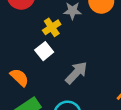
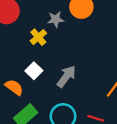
white square: (44, 51) -> (34, 71), moved

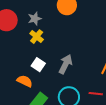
gray star: (56, 19) -> (35, 19), moved

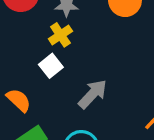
white square: (38, 65) -> (51, 66), moved

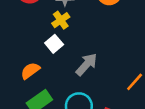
orange semicircle: (19, 100) -> (30, 71), turned -78

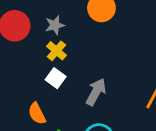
orange semicircle: (30, 71) -> (37, 113), turned -66

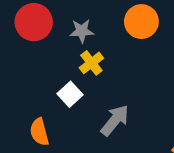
yellow cross: (56, 51) -> (91, 63), moved

